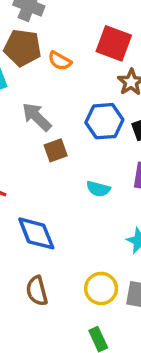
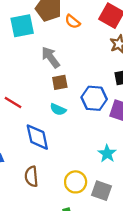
blue hexagon: (104, 121) -> (94, 98), moved
cyan semicircle: (98, 189) -> (58, 109), moved

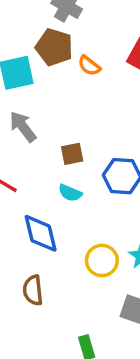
gray arrow: (51, 57) -> (23, 127), moved
yellow circle: (76, 182) -> (102, 260), moved

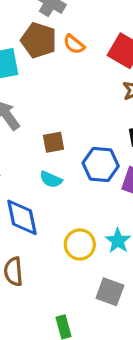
orange semicircle: (89, 66) -> (74, 44), moved

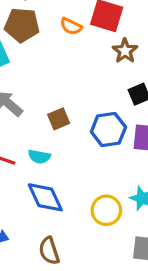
orange semicircle: (74, 44) -> (71, 26), moved
cyan semicircle: (51, 179) -> (39, 157), moved

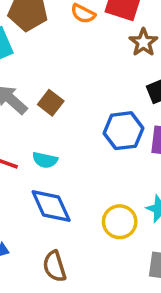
brown square: (59, 119) -> (51, 103), moved, turned -30

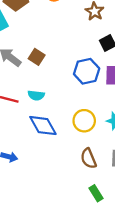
yellow circle: (120, 222) -> (84, 121), moved
brown semicircle: (54, 266) -> (88, 158), moved

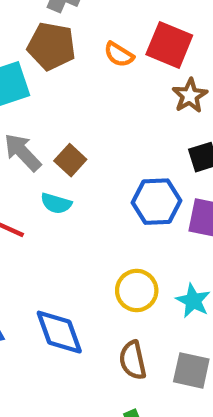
cyan semicircle: (36, 95) -> (56, 203), moved
blue diamond: (43, 126) -> (59, 332), moved

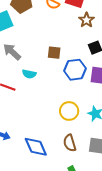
brown square: (70, 160) -> (54, 53), moved, turned -32
blue diamond: (59, 332) -> (36, 147), moved

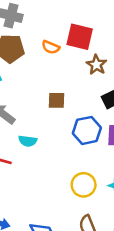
brown square: (54, 53) -> (56, 100), moved

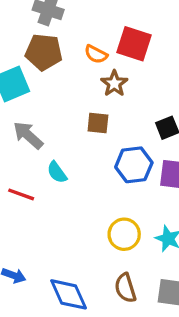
brown star: (96, 65) -> (114, 83), moved
cyan semicircle: (28, 141) -> (57, 172), turned 42

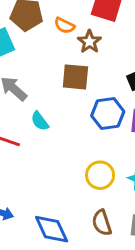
orange semicircle: (96, 54) -> (65, 26), moved
brown square: (98, 123) -> (75, 77), size x1.4

